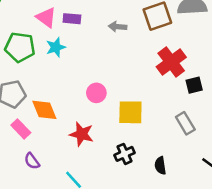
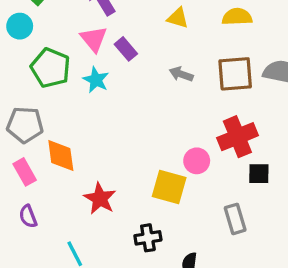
purple rectangle: (72, 19) -> (126, 49), turned 30
cyan star: (56, 47) -> (96, 80), turned 30
pink circle: (96, 93) -> (197, 161), moved

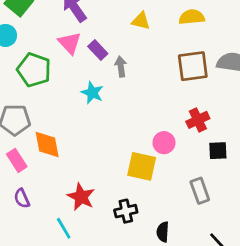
gray arrow: (181, 74) -> (121, 67), moved, turned 66
cyan star: (96, 80) -> (92, 93), moved
red cross: (237, 137) -> (198, 120), size x0.7
red star: (100, 199) -> (81, 197), moved

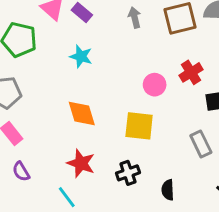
gray arrow: (121, 67) -> (135, 18), moved
pink circle: (164, 143) -> (155, 85), moved
orange diamond: (47, 145) -> (82, 113), moved

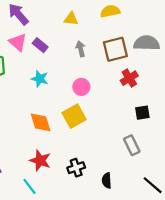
red cross: (191, 72) -> (129, 78), moved
pink circle: (155, 85) -> (81, 87), moved
yellow square: (139, 126) -> (74, 116), moved, turned -35

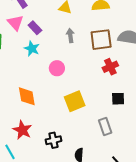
cyan star: (40, 79) -> (32, 49), moved
pink circle: (81, 87) -> (57, 68), moved
yellow square: (74, 116) -> (75, 101), moved

